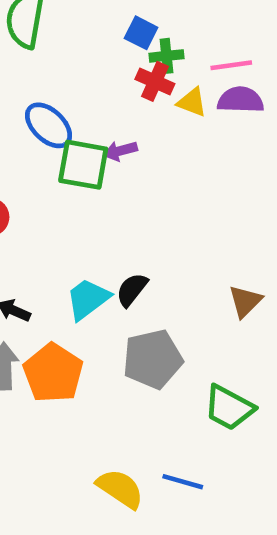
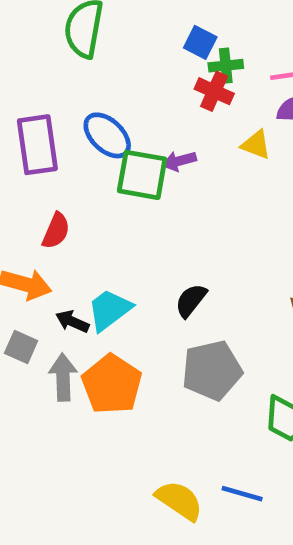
yellow triangle: (192, 102) -> (256, 145), moved
cyan trapezoid: (88, 299) -> (109, 310), moved

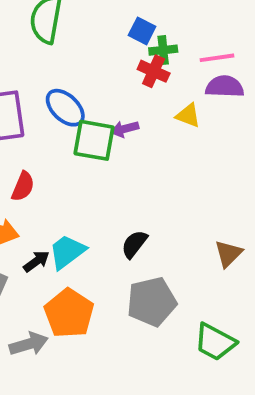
black arrow: (72, 321) -> (36, 261), turned 120
gray arrow: (63, 377) -> (29, 344), moved, turned 75

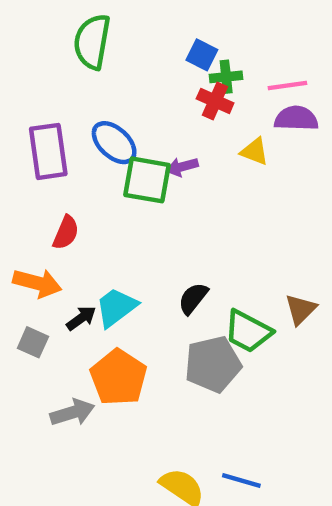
green trapezoid: (215, 342) -> (248, 331), moved

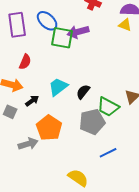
yellow triangle: (255, 151) -> (125, 25), moved
purple arrow: (182, 167) -> (78, 32), size x1.5
cyan trapezoid: (116, 307) -> (58, 87), moved
blue line: (241, 481) -> (108, 153), moved, turned -42

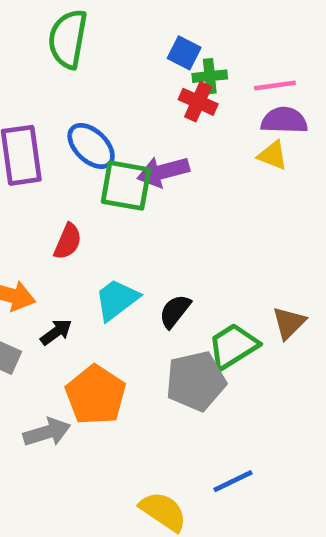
red semicircle: (25, 62) -> (68, 241), moved
green trapezoid: (108, 107) -> (233, 346), turned 120
blue line: (108, 153) -> (233, 481), moved

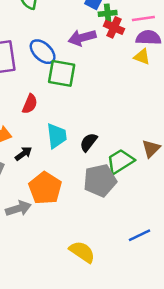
red cross: (198, 102) -> (114, 27), moved
purple arrow: (163, 172) -> (82, 38), moved
cyan trapezoid: (117, 300) -> (57, 136), turned 120
blue line: (233, 481) -> (140, 235), moved

